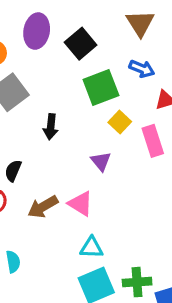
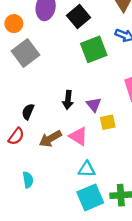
yellow square: (120, 122) -> (108, 122), moved, turned 35
black arrow: (51, 127) -> (68, 100), moved

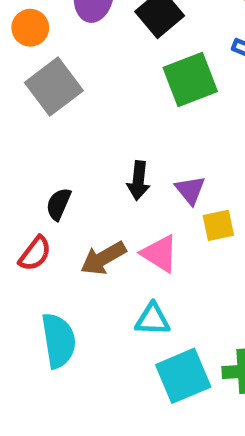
cyan triangle: (87, 169) -> (153, 319), moved
cyan semicircle: (28, 180) -> (58, 341), size x1.6

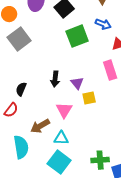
pink triangle: (160, 254) -> (64, 110), turned 30
brown arrow: (103, 258) -> (40, 126), moved
cyan square: (183, 376) -> (59, 162), moved, turned -30

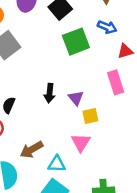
pink triangle: (64, 110) -> (81, 142), moved

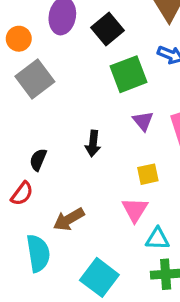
purple triangle: (76, 98) -> (143, 121), moved
cyan triangle: (57, 164) -> (158, 239), moved

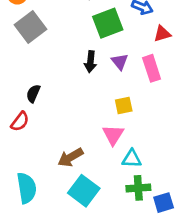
black arrow: (93, 144) -> (90, 62), moved
brown arrow: (69, 219) -> (70, 157), moved
cyan semicircle: (38, 253) -> (27, 188), moved

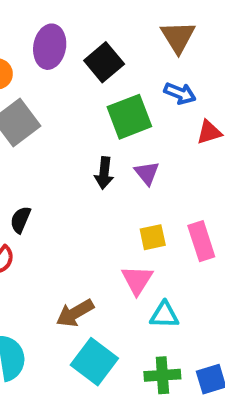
pink rectangle: (152, 68) -> (201, 241), moved
green cross: (138, 188) -> (162, 375), moved

